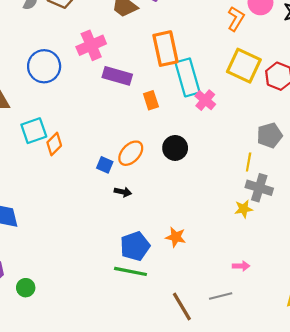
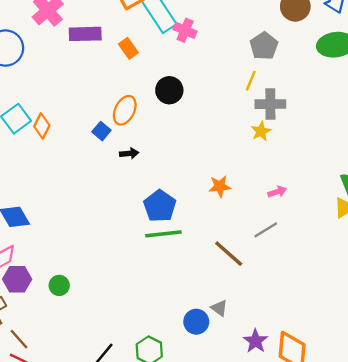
yellow line: (249, 162) -> (251, 81), turned 30
blue square: (105, 165) -> (101, 131), turned 35
orange star: (176, 237) -> (220, 186), moved

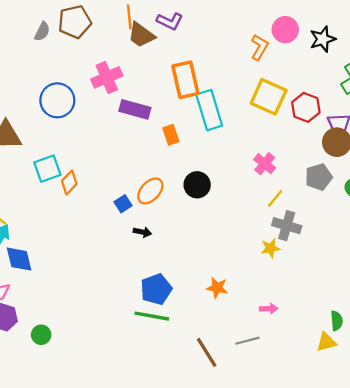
pink cross: (185, 30) -> (265, 164), moved
gray pentagon: (264, 46) -> (319, 177), moved

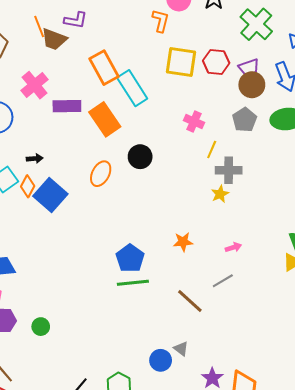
orange rectangle: (171, 135) -> (105, 119), size x1.8
blue square: (123, 204) -> (50, 195), moved, size x2.0
black arrow: (142, 232) -> (35, 159), moved

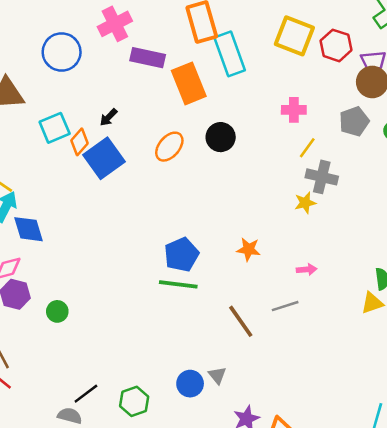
pink cross: (194, 121) -> (294, 110), turned -36
black arrow: (35, 159) -> (108, 117), moved, turned 126

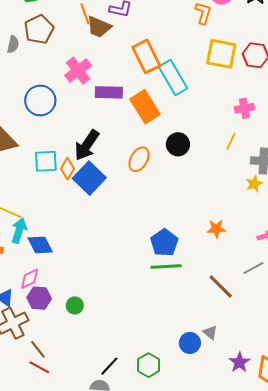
pink cross: (294, 110) -> (244, 108), moved
black arrow: (108, 117) -> (87, 145), size x2.0
cyan square: (55, 128) -> (46, 161), turned 30
yellow line: (307, 148) -> (231, 141), moved

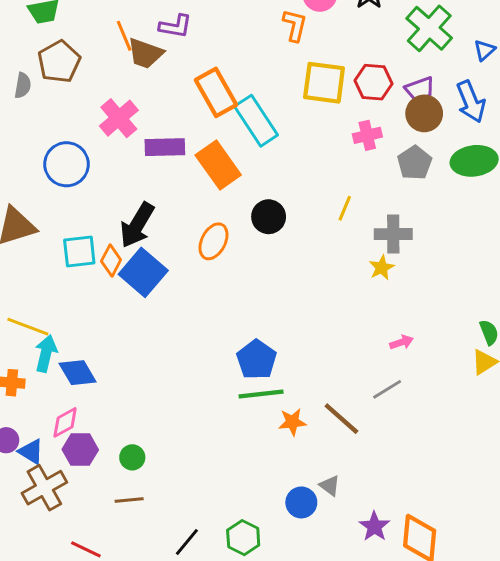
pink cross: (244, 108) -> (367, 135), moved
orange star: (216, 229) -> (292, 422), moved
brown line: (38, 349) -> (129, 500), moved, turned -54

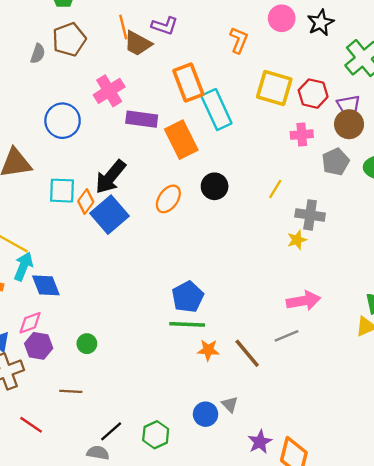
orange L-shape: (295, 25) -> (239, 40), moved
pink arrow: (401, 342) -> (303, 301), size x1.8
green circle: (132, 457) -> (87, 344), moved

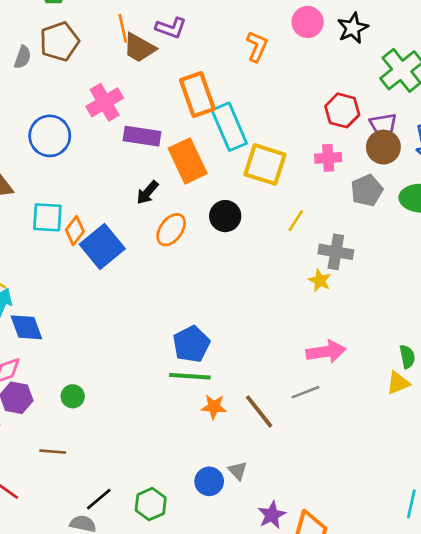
yellow square: (274, 88) -> (265, 164), moved
black arrow: (110, 177) -> (147, 192), moved, size x0.6
yellow star: (297, 240) -> (320, 281), turned -30

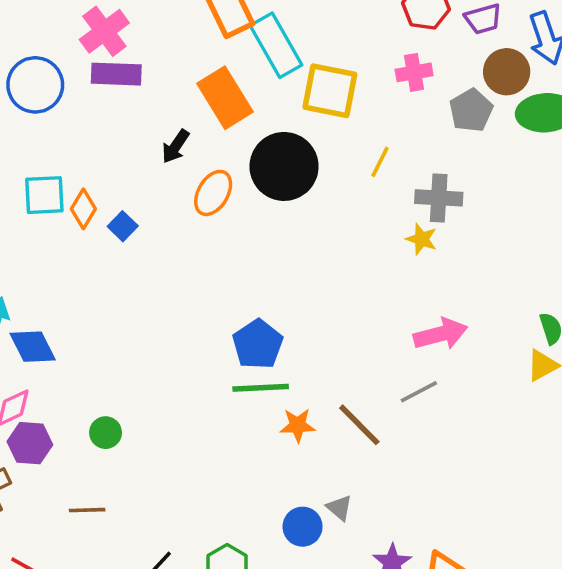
purple rectangle: (142, 136) -> (116, 74), moved
brown circle: (383, 147) -> (507, 72), moved
black circle: (225, 216) -> (284, 166), size x1.6
blue square: (102, 247) -> (123, 226), size x0.5

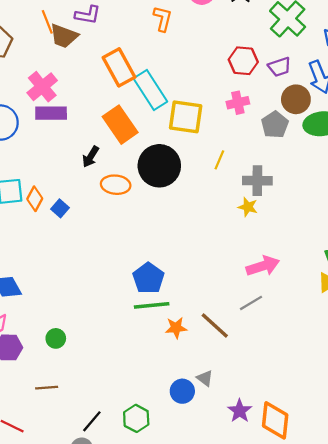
orange ellipse: (213, 193) -> (116, 185), turned 68

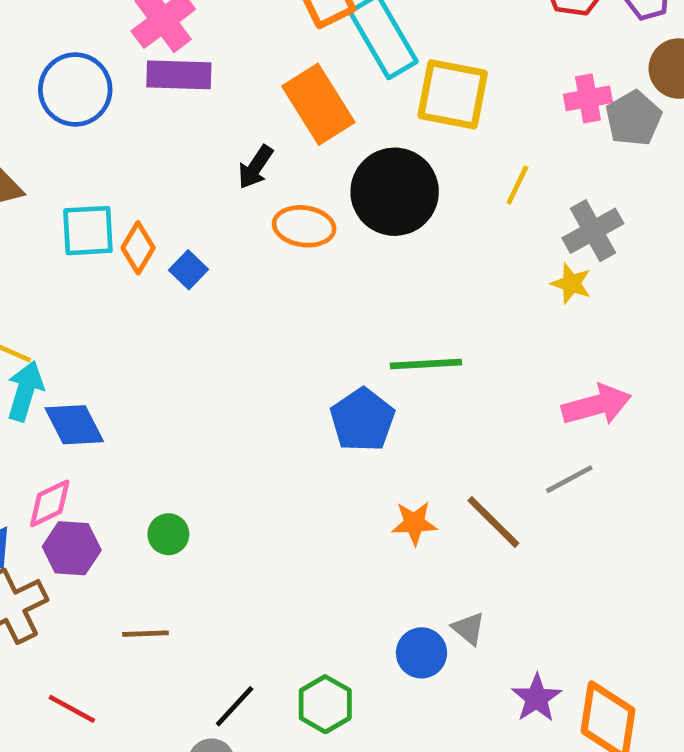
pink cross: (238, 103) -> (588, 98), moved
gray cross: (257, 181) -> (593, 231), turned -32
green line: (152, 305) -> (426, 364), moved

